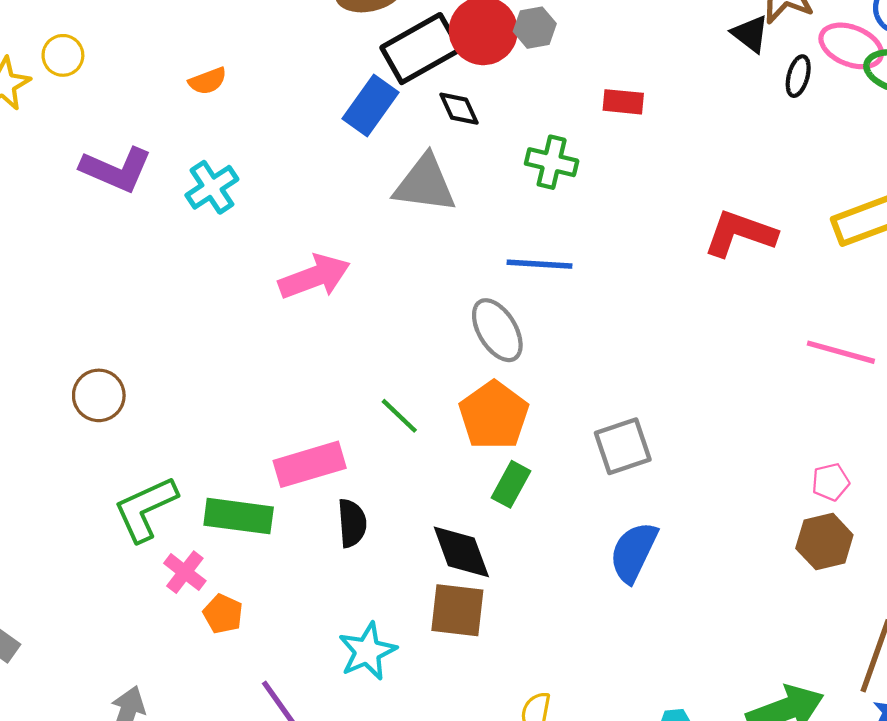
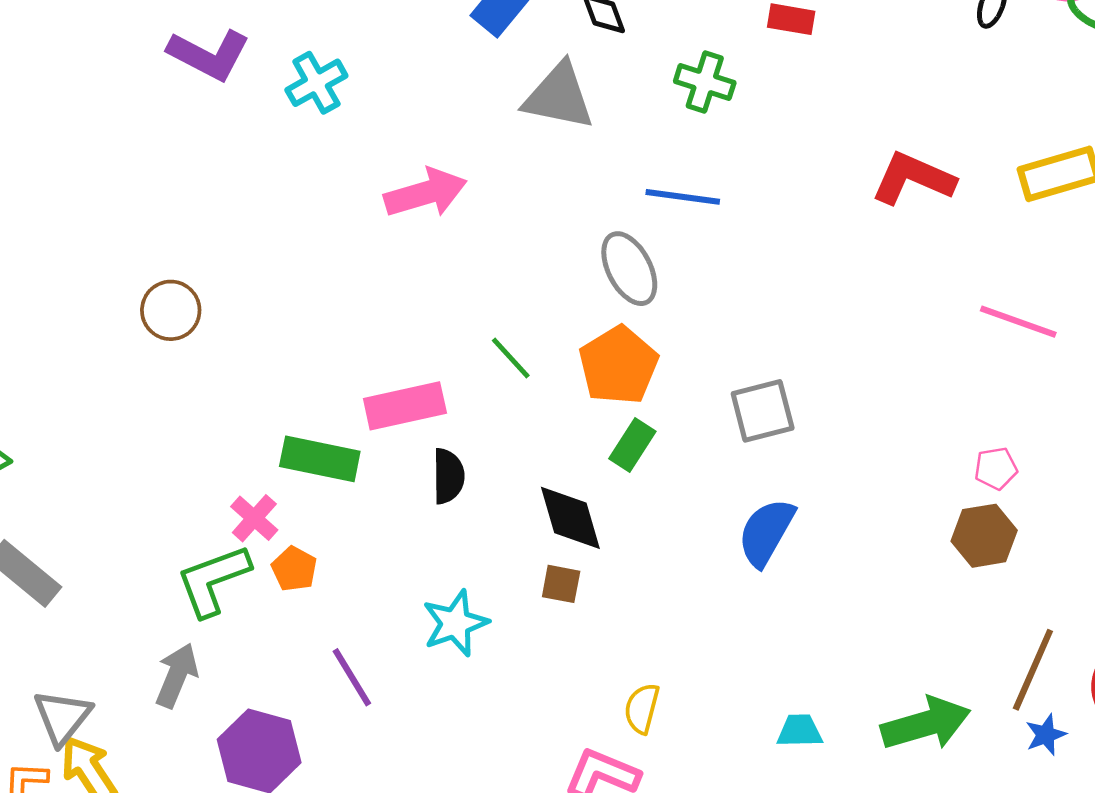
green L-shape: (146, 509) -> (213, 580), moved
brown square: (457, 610) -> (561, 584), size x0.6

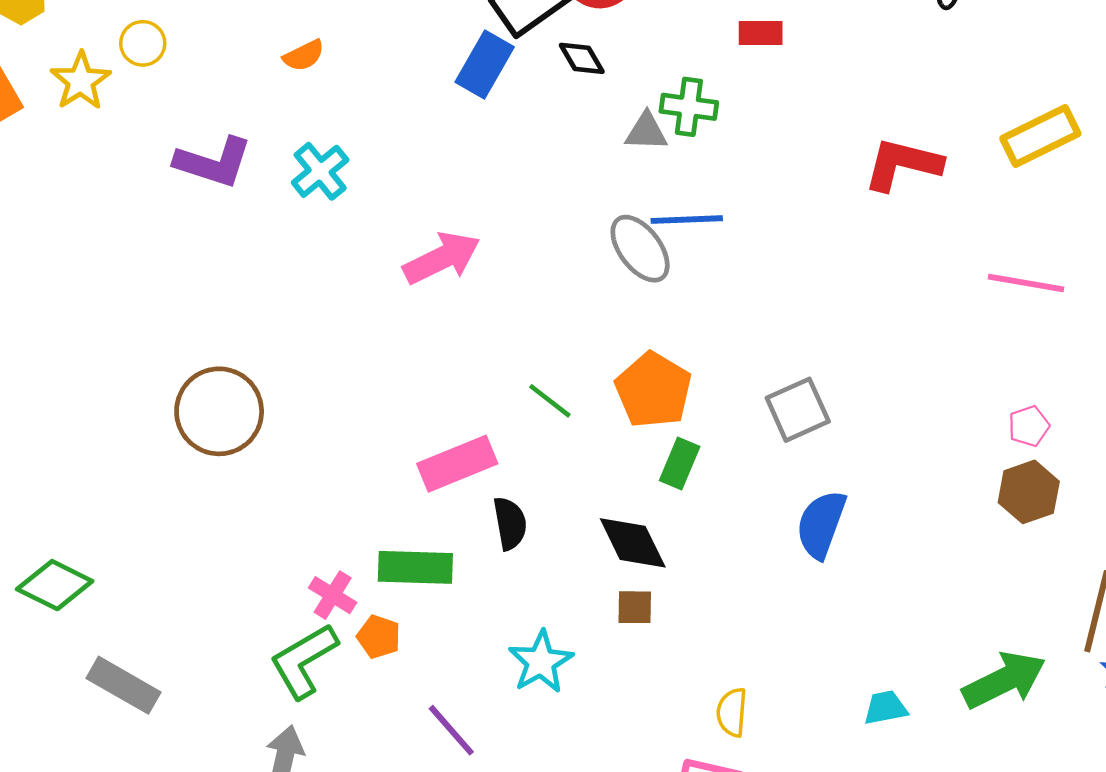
gray triangle: (559, 96) -> (646, 132), moved, size x0.6
gray ellipse: (629, 269) -> (640, 249), moved
brown circle: (171, 310) -> (219, 411), size x1.5
green rectangle: (320, 459) -> (415, 567), moved

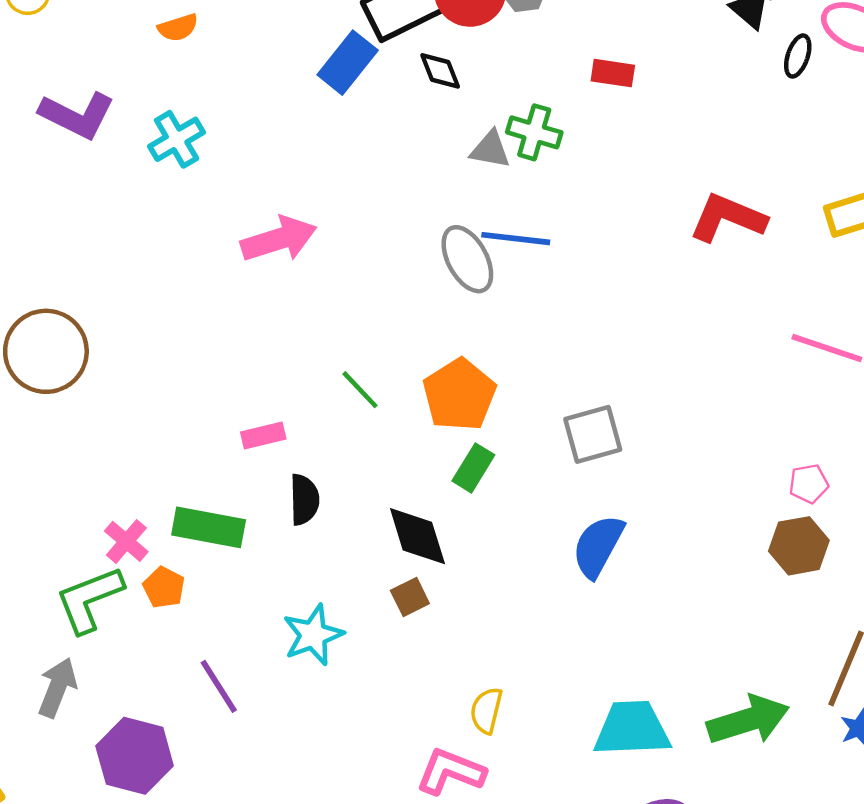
pink rectangle: (457, 464) -> (263, 436), size x0.6
brown square: (635, 607) -> (410, 597), turned -36
cyan trapezoid: (885, 708) -> (632, 729), size x1.8

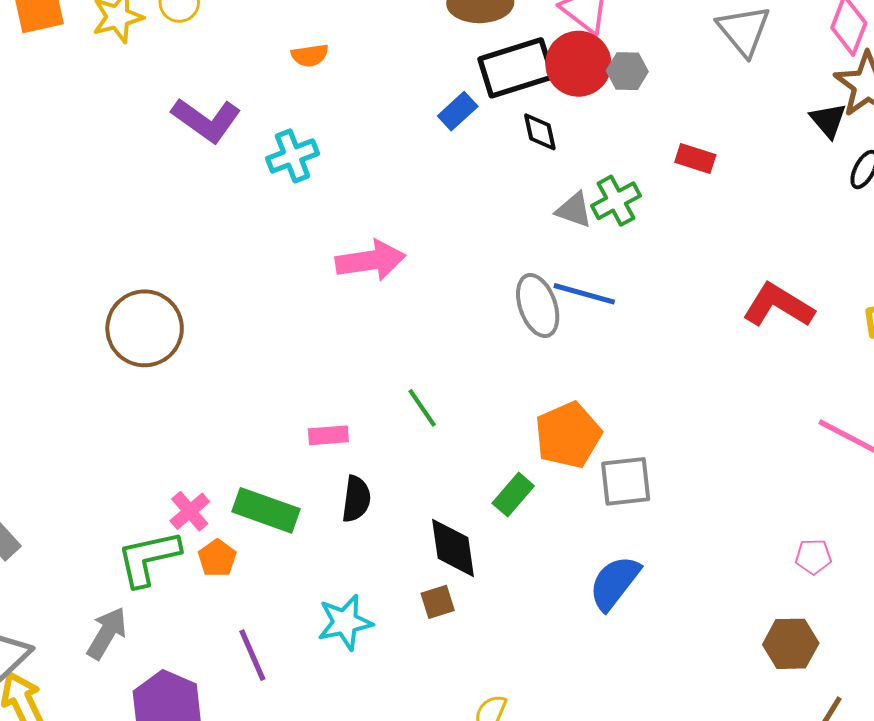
blue rectangle: (348, 63) -> (458, 111), size x0.7
green cross: (534, 132) -> (616, 201), turned 36
orange pentagon: (459, 395) -> (568, 435), moved
brown hexagon: (799, 546) -> (791, 644), moved

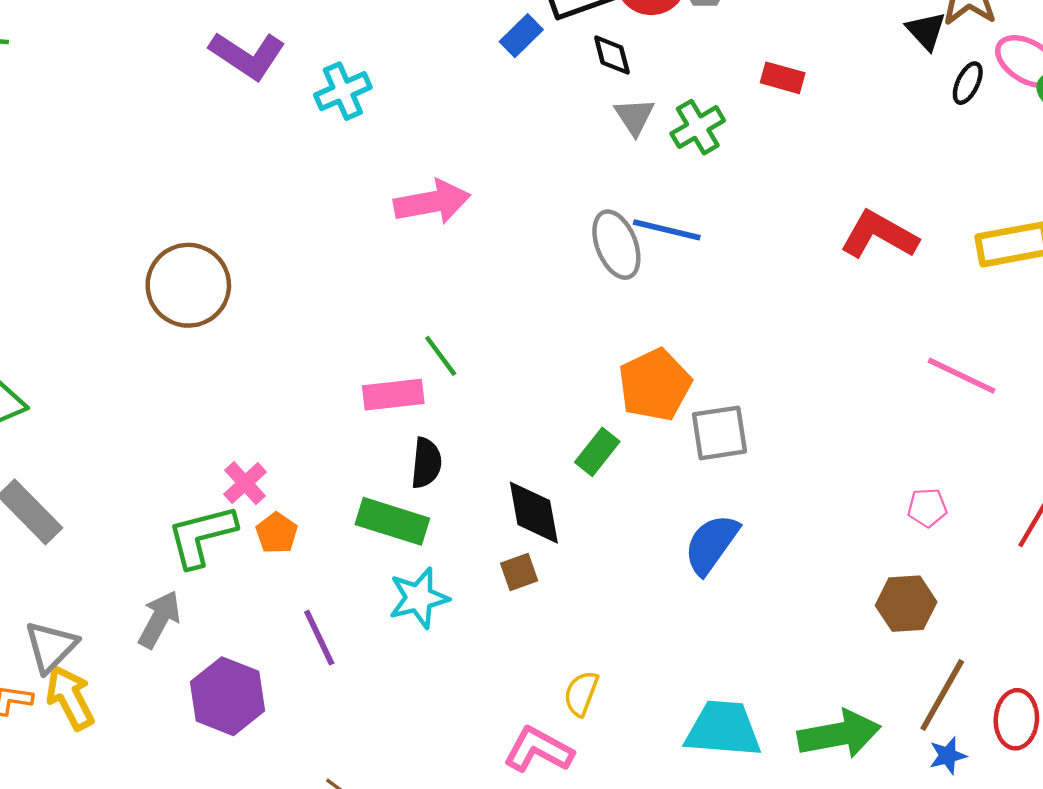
gray triangle: (574, 210) -> (634, 116), moved, turned 39
green line: (422, 408) -> (441, 356), moved
pink rectangle: (328, 435) -> (393, 395), size x1.4
green rectangle: (266, 510) -> (392, 521), moved

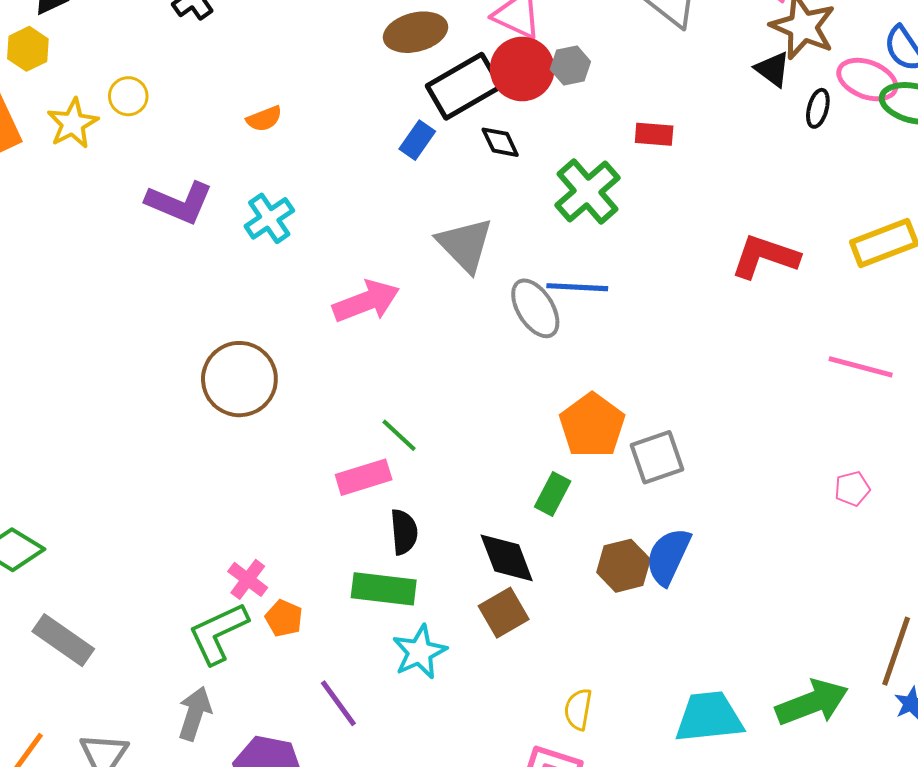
gray triangle: (634, 116) -> (465, 245), moved, size x1.6
green cross: (698, 127) -> (588, 192), size x1.4
brown circle: (188, 285) -> (239, 379), moved
brown square: (519, 572) -> (504, 613), size x1.4
brown hexagon: (906, 604) -> (623, 566), moved

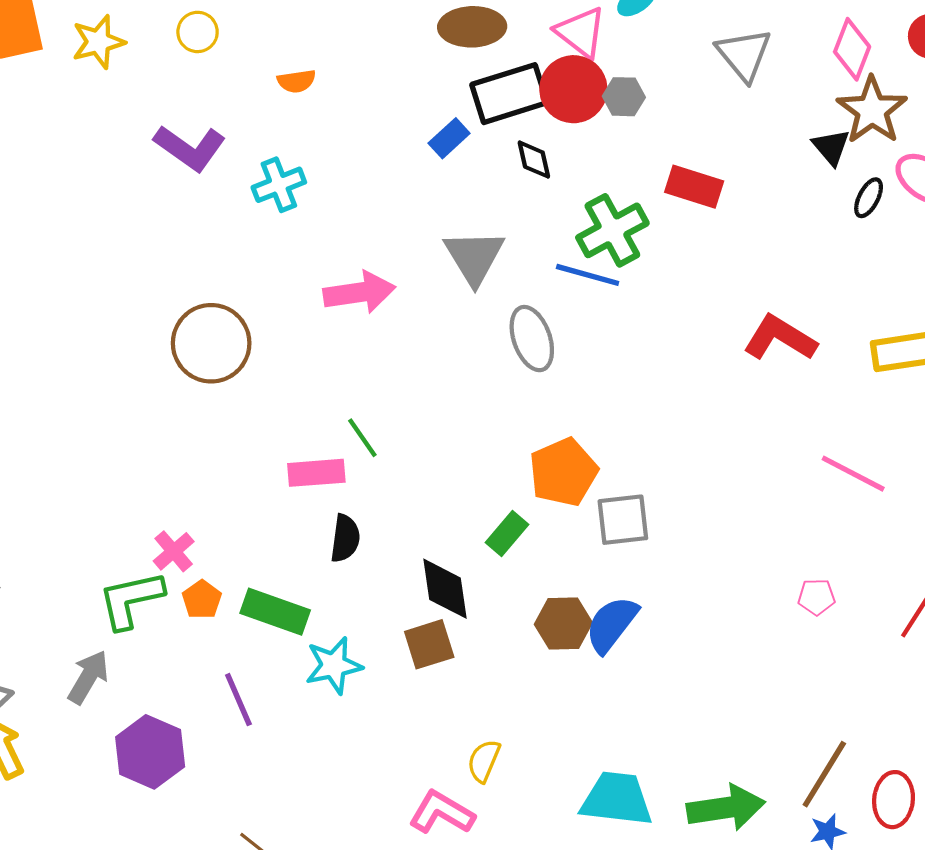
yellow circle: (128, 96) -> (198, 32), moved
red rectangle: (654, 134) -> (694, 187), size x1.4
blue line: (577, 287) -> (588, 275), moved
green rectangle: (384, 589) -> (275, 612), moved

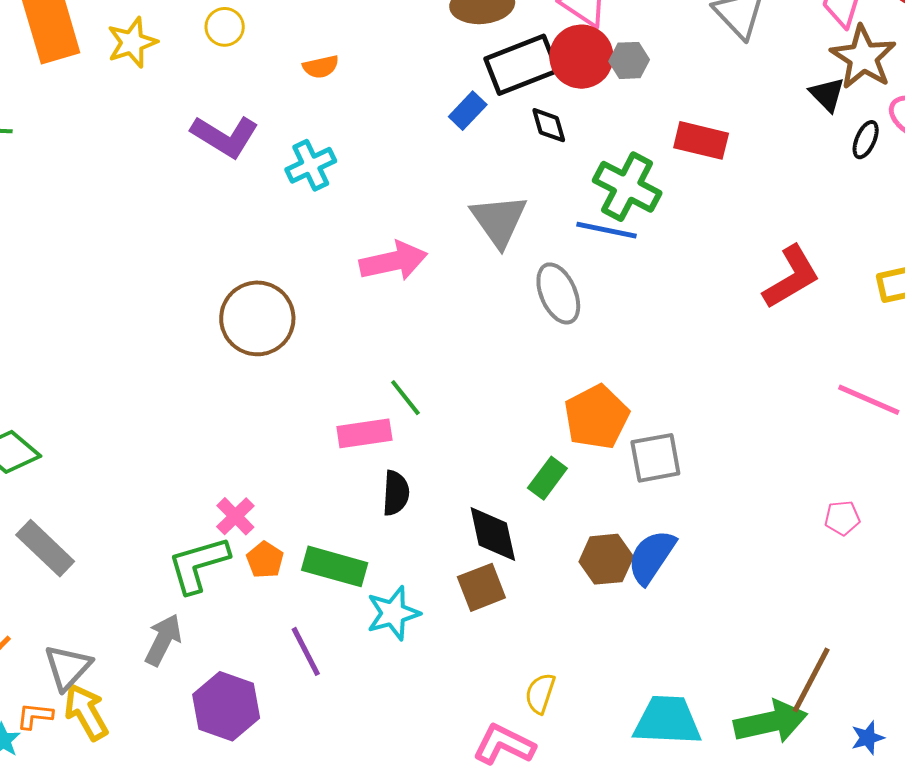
green cross: (612, 230) -> (627, 187), turned -30
red L-shape: (780, 338) -> (791, 277), turned 122
brown line: (824, 774) -> (811, 680), moved

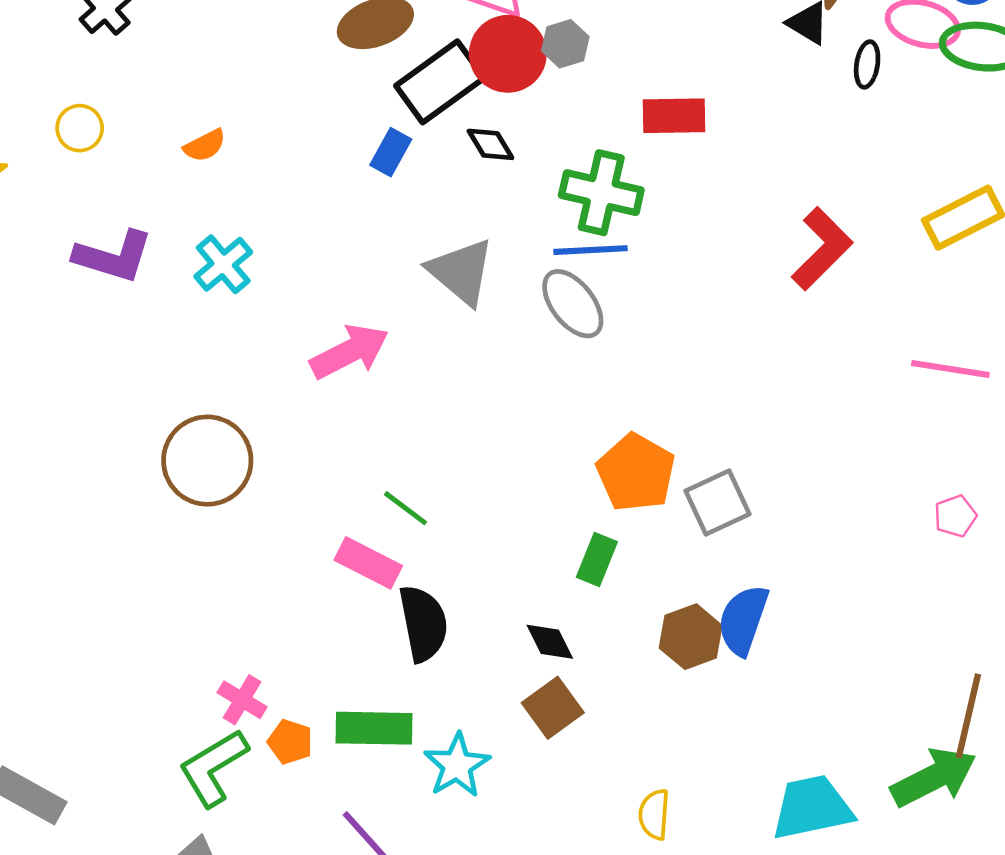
gray ellipse: (558, 293) -> (573, 304), moved
pink rectangle: (364, 433) -> (368, 563), turned 50
black semicircle: (396, 493) -> (423, 623), size x1.4
black diamond: (493, 534) -> (550, 642), size x0.7

